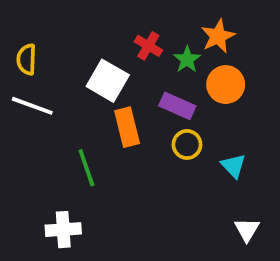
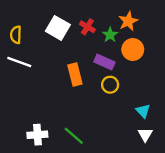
white square: (108, 81) -> (58, 28), moved
cyan triangle: (233, 166) -> (143, 111), moved
green line: (86, 168) -> (74, 136), moved, turned -30

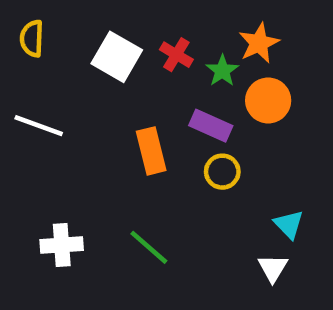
yellow semicircle: (16, 35) -> (32, 39), moved
white cross: (37, 135) -> (62, 245), moved
white triangle: (145, 135) -> (273, 268), moved
green line: (74, 136) -> (149, 247), moved

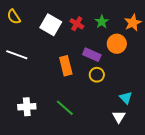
yellow semicircle: (32, 39) -> (14, 17), turned -35
orange star: (259, 43) -> (133, 23), moved
green star: (222, 71) -> (102, 22), moved

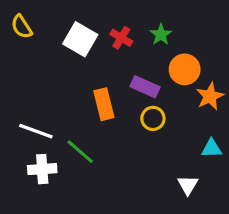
orange star: (133, 23) -> (210, 96), moved
white line: (17, 55) -> (36, 131), moved
cyan triangle: (126, 98) -> (211, 149), moved, turned -48
green line: (65, 108) -> (80, 152), moved

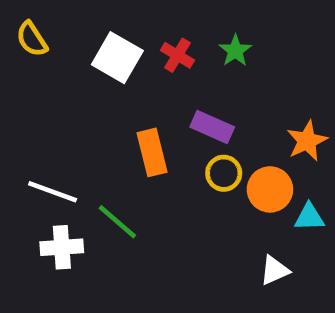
orange circle: (185, 69) -> (270, 189), moved
white triangle: (188, 185) -> (275, 270), turned 35

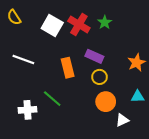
red cross: (177, 55) -> (79, 24), size x1.5
orange circle: (270, 189) -> (106, 102), moved
white line: (53, 192) -> (23, 59), moved

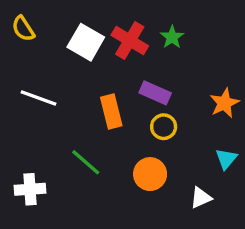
cyan triangle: (138, 96) -> (226, 159), turned -48
orange circle: (106, 102) -> (150, 174), moved
white cross: (27, 110) -> (30, 189), moved

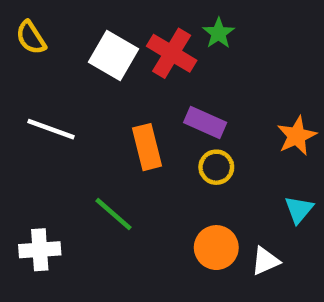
green star: (172, 37) -> (219, 33), moved
orange circle: (150, 174) -> (216, 248), moved

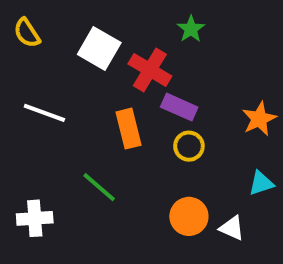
red cross: (172, 53) -> (150, 70), moved
cyan triangle: (299, 210) -> (261, 183), turned 32
white triangle: (265, 261) -> (232, 228), turned 48

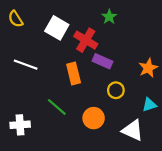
yellow circle: (189, 146) -> (116, 90), moved
orange circle: (189, 216) -> (94, 118), moved
white triangle: (232, 228) -> (133, 130), size x1.5

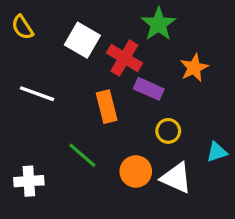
green star: (109, 17) -> (158, 24), size x1.5
orange star: (148, 68) -> (194, 68), moved
white triangle: (133, 130) -> (176, 178), moved

